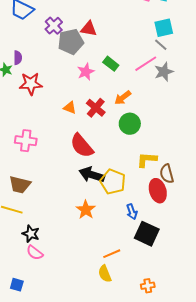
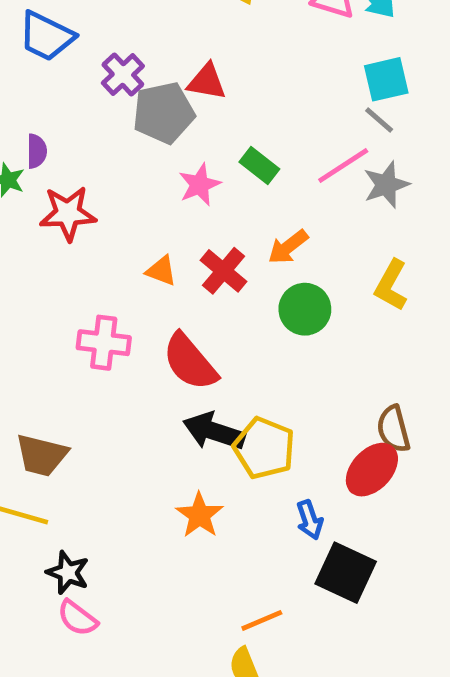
pink cross: (26, 141) -> (104, 343), moved
yellow L-shape: (147, 160) -> (391, 285), moved, turned -65
red ellipse: (158, 191) -> (372, 470), turned 60

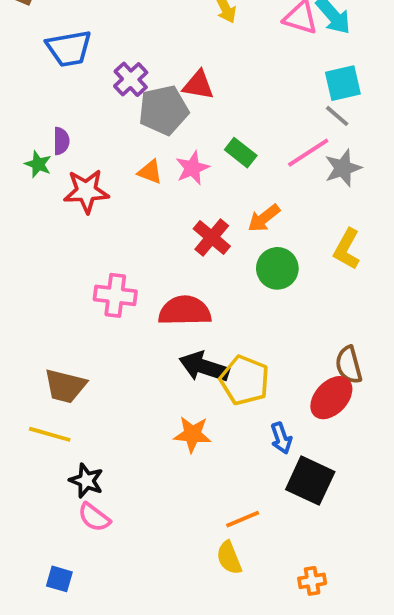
blue trapezoid: (46, 36) -> (69, 48), turned -36
orange triangle: (161, 271) -> (150, 172), moved
red semicircle: (190, 362) -> (185, 311), turned 129
orange star: (200, 515) -> (192, 434), turned -30

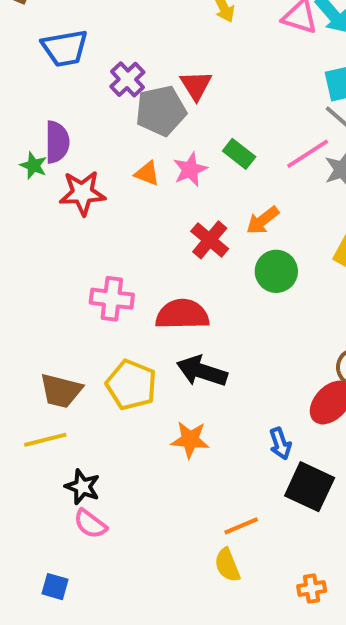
red triangle: (198, 85) -> (196, 85), turned 48
purple semicircle: (61, 141) -> (57, 142), size x1.5
yellow pentagon: (245, 380) -> (131, 385), moved
yellow line: (50, 434) -> (45, 440), turned -30

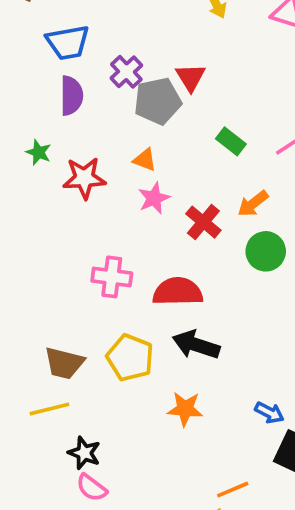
purple semicircle: (57, 142) -> (71, 96), moved
pink star: (190, 169) -> (154, 198), moved
blue arrow: (280, 444) -> (269, 413), turned -44

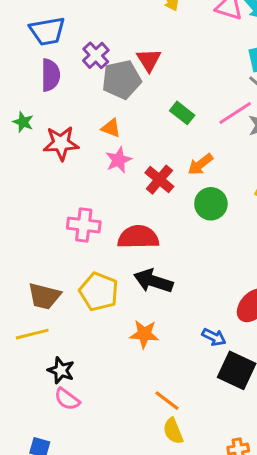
orange line: (233, 490) -> (167, 401), moved, turned 60

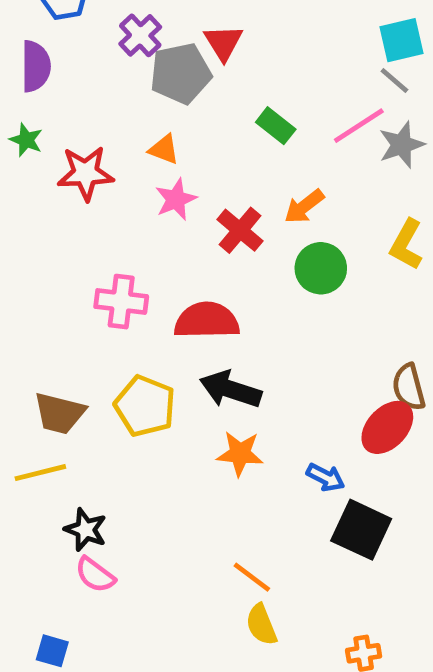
purple semicircle: (50, 75) -> (36, 66), moved
orange star: (144, 334) -> (240, 454), moved

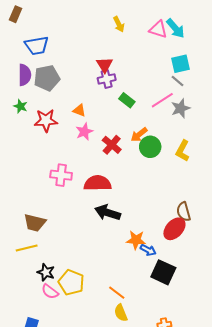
purple cross: (140, 35) -> (107, 79), moved, turned 30
gray pentagon: (181, 73) -> (47, 78), moved
green circle: (321, 268) -> (150, 147), moved
yellow pentagon: (145, 406) -> (71, 282), moved
orange star: (240, 454) -> (136, 240), moved

